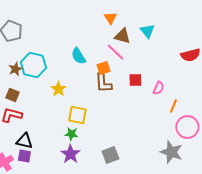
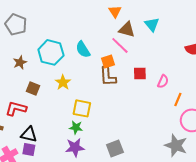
cyan hexagon: (33, 65) -> (51, 52), moved
brown square: (12, 95) -> (33, 88), moved
purple star: (70, 154) -> (75, 147), turned 30

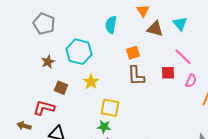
pink line: (120, 45) -> (183, 57), moved
cyan semicircle: (83, 49) -> (111, 25), moved, turned 42
orange square: (108, 61) -> (133, 53), moved

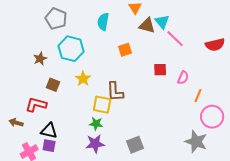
gray pentagon: (44, 24) -> (56, 19), moved
cyan triangle: (180, 24) -> (162, 22), moved
pink line: (183, 57) -> (175, 39), moved
brown L-shape: (136, 76) -> (115, 92), moved

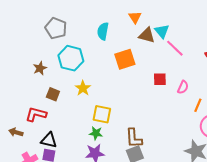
orange square: (125, 50) -> (125, 59), size x1.5
brown L-shape: (115, 92) -> (134, 138), moved

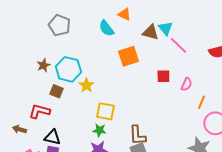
orange triangle: (135, 17) -> (124, 14), moved, turned -32
cyan semicircle: (103, 31) -> (106, 28), turned -48
cyan hexagon: (71, 58) -> (68, 69), moved

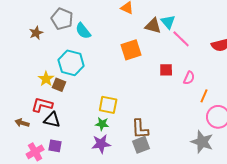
cyan semicircle: (106, 28) -> (83, 31), moved
brown star: (43, 65) -> (36, 33), moved
yellow star: (86, 85) -> (46, 79), moved
black triangle: (52, 137) -> (52, 120), moved

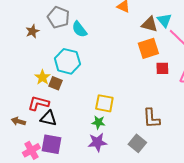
orange square: (131, 50) -> (148, 48), moved
brown L-shape: (140, 129) -> (151, 118), moved
gray square: (141, 145) -> (137, 143), turned -30
purple square: (55, 146) -> (51, 144), size x1.5

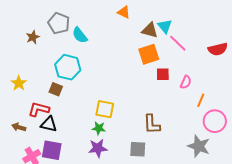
yellow star: (42, 77) -> (19, 83), moved
gray square: (137, 143) -> (138, 149), turned -36

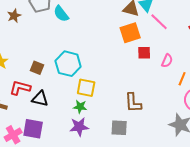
cyan hexagon: (68, 67) -> (68, 64), moved
black triangle: (49, 124) -> (40, 99), moved

